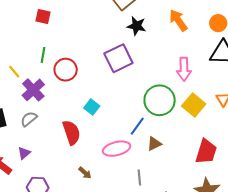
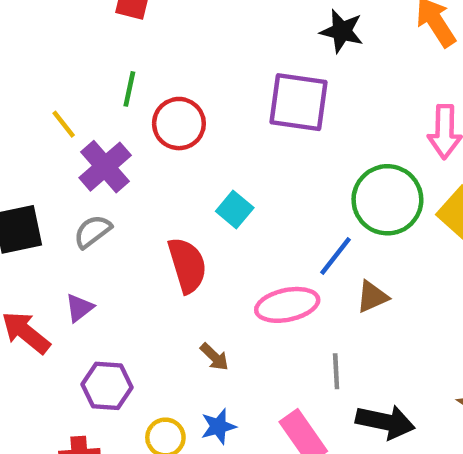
purple square: (118, 58) -> (298, 102), turned 32

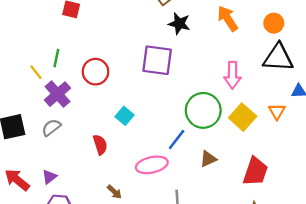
green line: (129, 89) -> (56, 58), moved
red semicircle: (187, 265) -> (100, 145), size x0.7
brown triangle: (372, 297) -> (208, 159), moved
purple triangle: (79, 308) -> (49, 177), moved

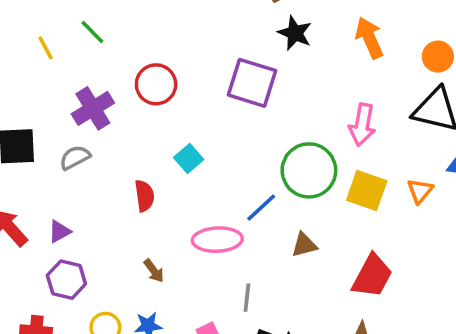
green line: (56, 58) -> (92, 32), moved, turned -66
yellow line: (36, 72) -> (46, 48), moved
yellow square: (243, 117) -> (367, 190), turned -32

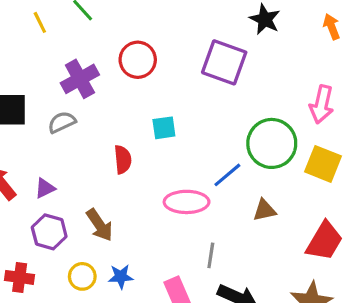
orange arrow: (369, 38) -> (332, 27), size x0.7
cyan square: (189, 158) -> (164, 128), turned 30
brown arrow: (154, 271) -> (99, 225), moved, size x1.5

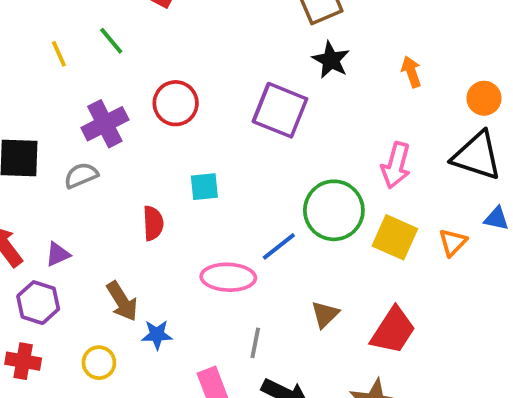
brown triangle: (264, 210) -> (325, 314), moved, turned -35
purple hexagon: (49, 232) -> (38, 303), moved
blue star: (121, 277) -> (157, 335), moved

